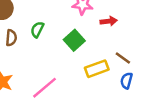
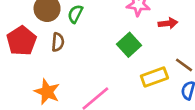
green semicircle: (37, 29) -> (75, 14), moved

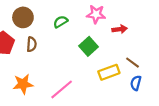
green semicircle: (75, 14) -> (61, 22), moved, turned 32
orange star: (47, 92) -> (23, 84), turned -30

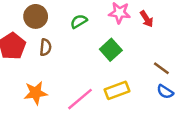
red arrow: (120, 29) -> (147, 19), moved, turned 64
yellow rectangle: (109, 72) -> (117, 90), moved
blue semicircle: (136, 83) -> (165, 92), turned -72

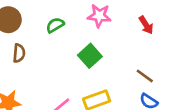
red arrow: (147, 19) -> (146, 25), moved

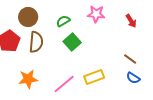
brown semicircle: (19, 53) -> (36, 42), size x1.5
green square: (90, 56) -> (72, 42), moved

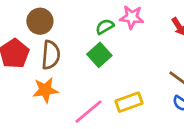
green semicircle: (63, 21) -> (105, 27), moved
orange star: (28, 79) -> (45, 90), moved

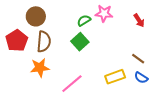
yellow rectangle: (129, 102) -> (115, 77), moved

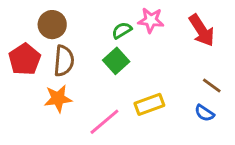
red arrow: (139, 20) -> (202, 30), size x1.6
brown line: (138, 59) -> (212, 85), moved
yellow rectangle: (115, 77) -> (149, 104), moved

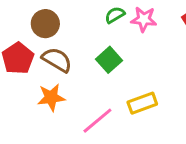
green semicircle: (122, 30) -> (115, 15), moved
brown semicircle: (64, 61) -> (57, 60), turned -64

